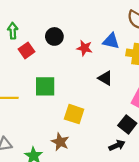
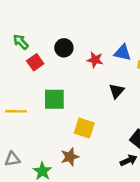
green arrow: (13, 31) -> (21, 42), turned -42
black triangle: (105, 78) -> (117, 91), turned 42
brown star: (60, 142) -> (70, 157), turned 30

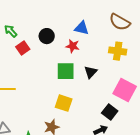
blue triangle: (123, 53) -> (82, 28), moved
green square: (54, 99) -> (66, 71), moved

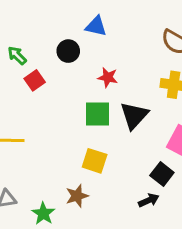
blue triangle: (82, 28) -> (96, 26), moved
black circle: (47, 36) -> (68, 51), moved
black triangle: (91, 72) -> (134, 115), size x1.5

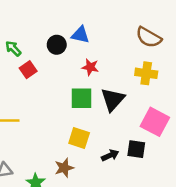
blue triangle: (96, 26) -> (80, 35), moved
black square: (162, 174) -> (136, 149), turned -30
black arrow: (149, 200) -> (110, 155), moved

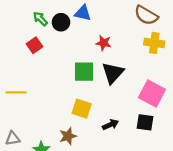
green arrow: (13, 48) -> (40, 19), moved
red star: (90, 67) -> (104, 43), moved
yellow cross: (146, 73) -> (154, 43), moved
black square: (136, 149) -> (145, 122), moved

